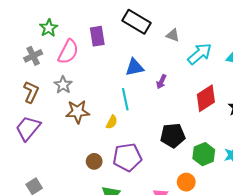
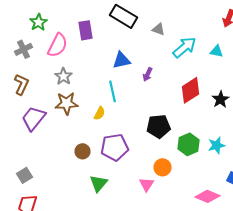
gray star: (63, 85) -> (64, 76), moved
purple trapezoid: (28, 128) -> (34, 118), moved
orange circle: (186, 182) -> (162, 167), moved

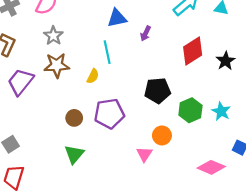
cyan star: (216, 145) -> (221, 111), turned -30
green triangle: (98, 183) -> (74, 154), moved

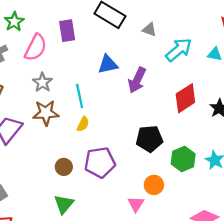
purple arrow: (145, 33) -> (137, 80), size x1.6
cyan line: (107, 52) -> (80, 96), moved

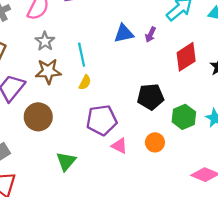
blue triangle: (108, 64) -> (124, 33), moved
purple arrow: (137, 80) -> (151, 35), moved, size x0.6
brown circle: (64, 167) -> (38, 117), moved, size x1.6
pink triangle: (136, 204) -> (119, 146), moved, turned -36

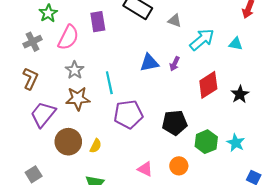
yellow semicircle: (85, 82) -> (96, 146), moved
purple pentagon: (102, 120) -> (128, 114), moved

